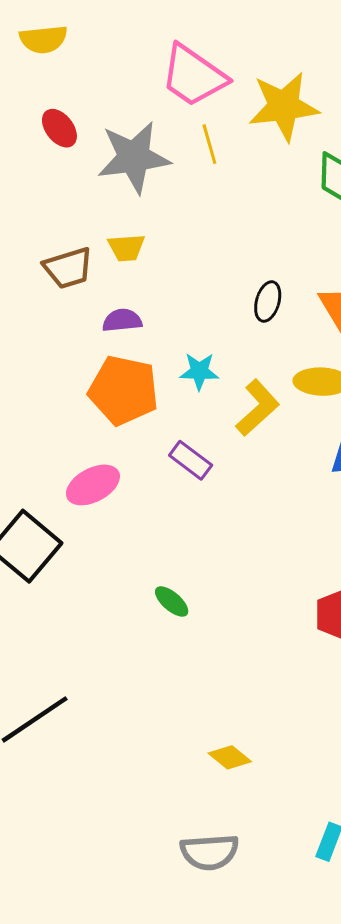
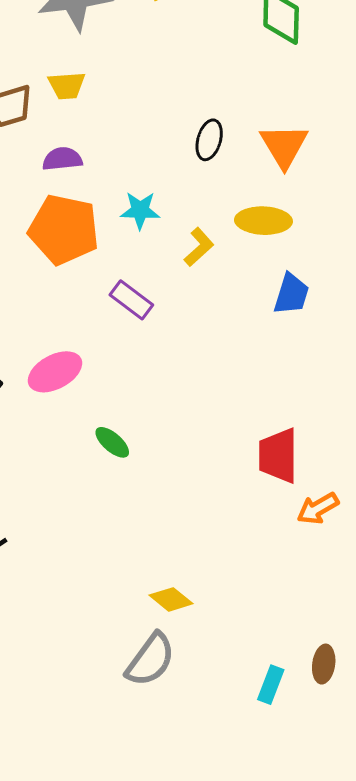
yellow L-shape: (258, 408) -> (199, 247), size x0.7
pink ellipse: (93, 485) -> (55, 372), moved
gray semicircle: (209, 852) -> (150, 660), moved, turned -50

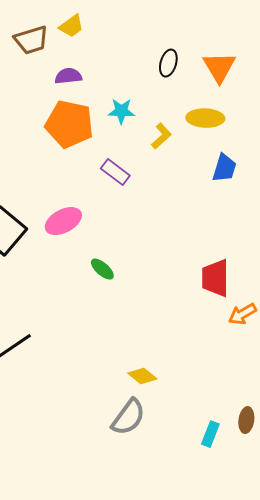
yellow trapezoid: (67, 86) -> (71, 26), turned -32

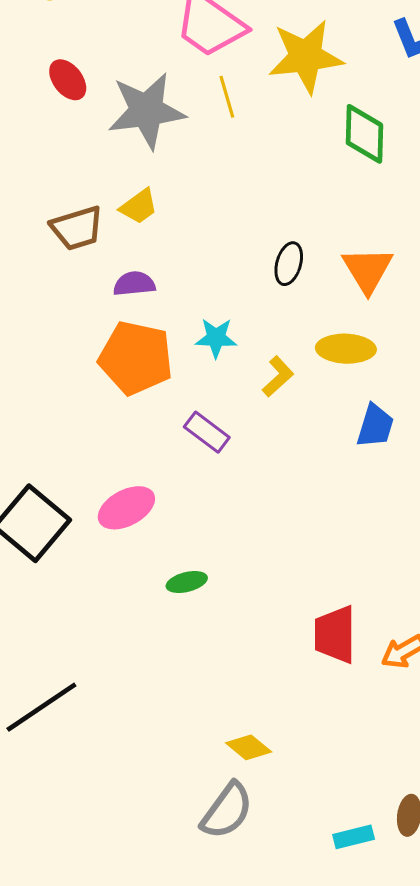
green ellipse: (102, 269) -> (187, 582), turned -55
red trapezoid: (215, 278) -> (335, 635), moved
cyan rectangle: (210, 434) -> (354, 837), turned 55

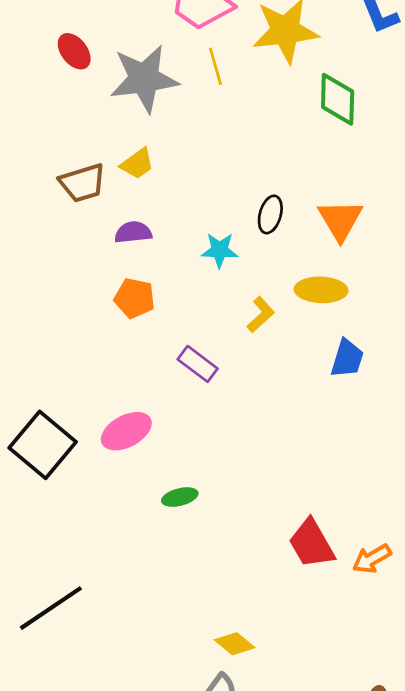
cyan star: (216, 338) -> (220, 250), moved
orange pentagon: (136, 358) -> (135, 298), size x0.6
red trapezoid: (335, 635) -> (311, 544), turned -30

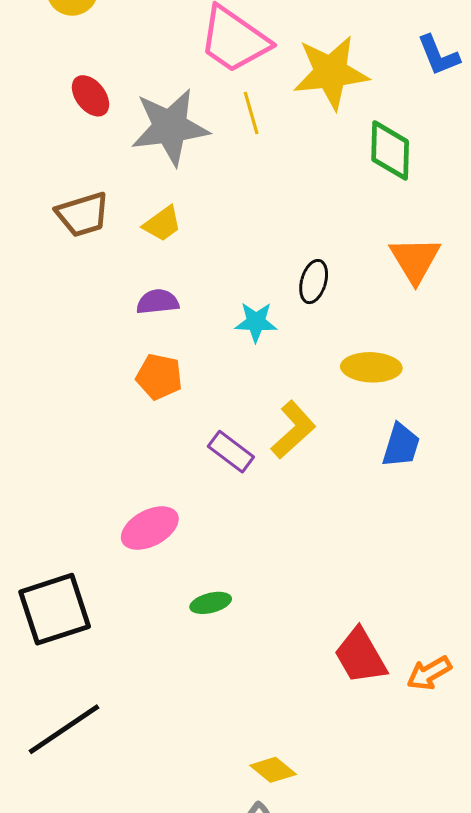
brown trapezoid: (82, 183) -> (83, 214), moved
orange triangle: (340, 220) -> (415, 260), moved
yellow L-shape: (261, 315) -> (293, 430), moved, size x1.4
black square: (43, 445) -> (55, 609), moved, turned 32

